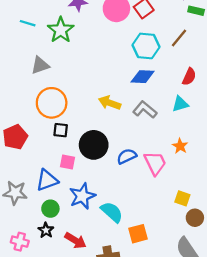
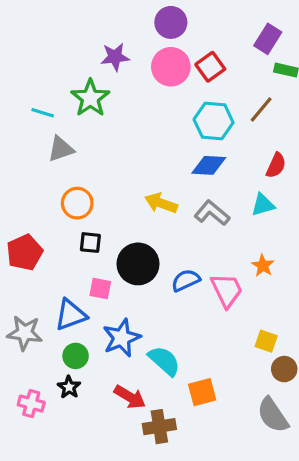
cyan line: (28, 23) -> (43, 113), moved
orange circle: (52, 103) -> (77, 203), size x0.7
red arrow: (75, 240) -> (130, 397), moved

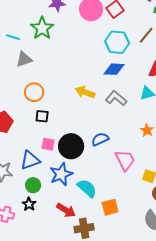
black circle: (138, 264) -> (71, 146), moved
pink trapezoid: (227, 290) -> (125, 160), moved

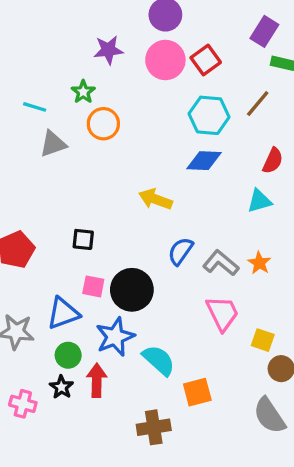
green star: (42, 28) -> (83, 92), size x0.6
orange circle: (34, 92) -> (103, 124), moved
gray L-shape: (116, 98) -> (221, 263), moved
blue semicircle: (100, 139) -> (181, 251), moved, turned -30
red arrow: (66, 210) -> (97, 380), moved, turned -120

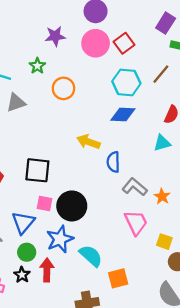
orange circle: (103, 124) -> (63, 88), moved
black square: (83, 239) -> (37, 170), size x1.6
blue semicircle: (181, 251) -> (113, 162), moved, turned -36
orange star: (259, 263) -> (162, 196), moved
blue triangle: (63, 313) -> (23, 223), turned -30

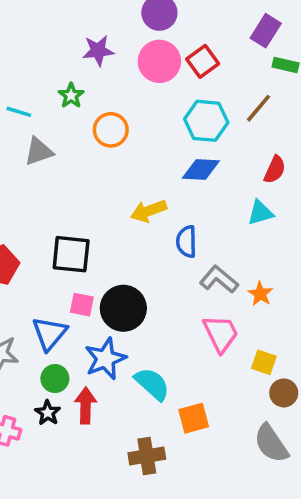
yellow arrow: (88, 142) -> (149, 211), turned -40

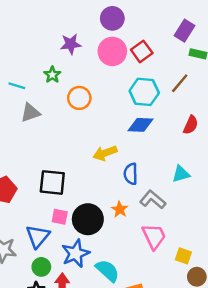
cyan triangle: (260, 213) -> (181, 174), moved
orange star: (260, 294) -> (120, 209), moved

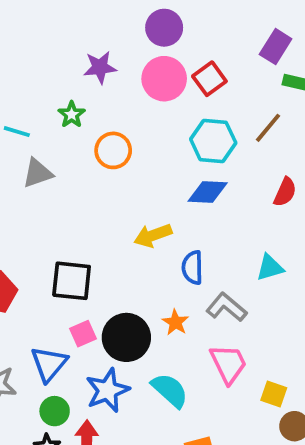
pink square: (60, 217) -> (83, 334), turned -35
cyan semicircle: (107, 271) -> (170, 390), moved

